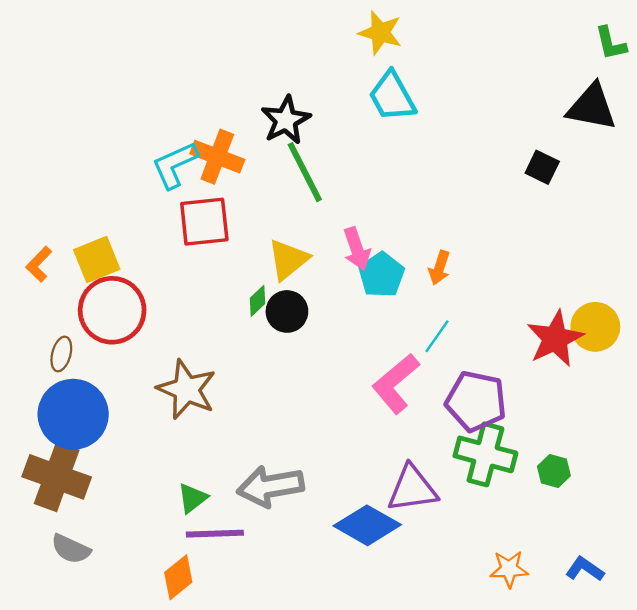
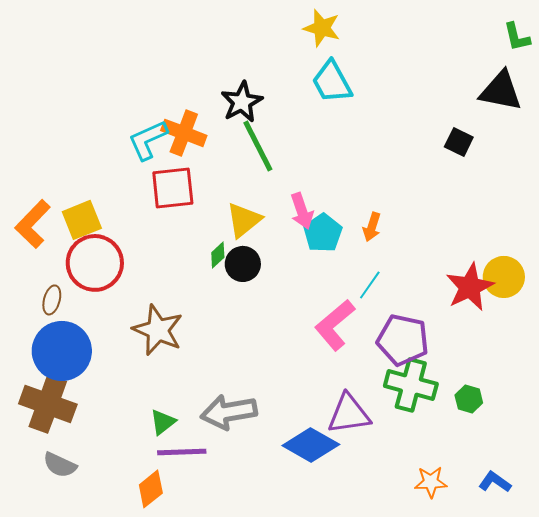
orange L-shape: (39, 264) -> (33, 224), size x1.6

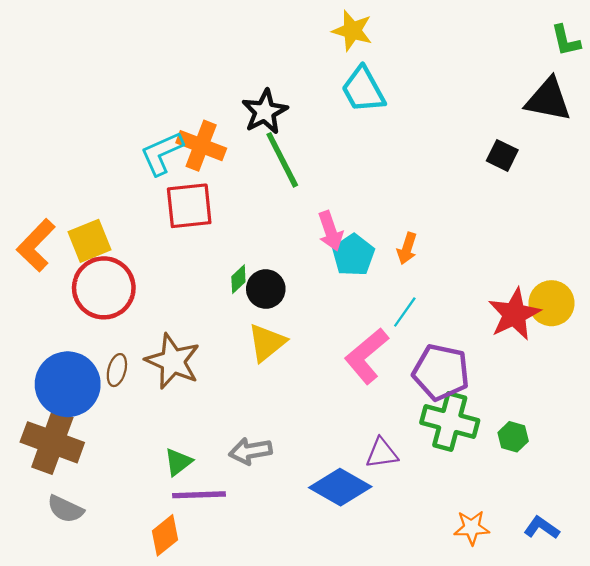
yellow triangle: (244, 220) -> (267, 343), moved
brown ellipse: (52, 300) -> (117, 370), moved
gray arrow: (229, 412) -> (250, 451), size x0.7
purple triangle: (349, 414) -> (382, 453), size x0.7

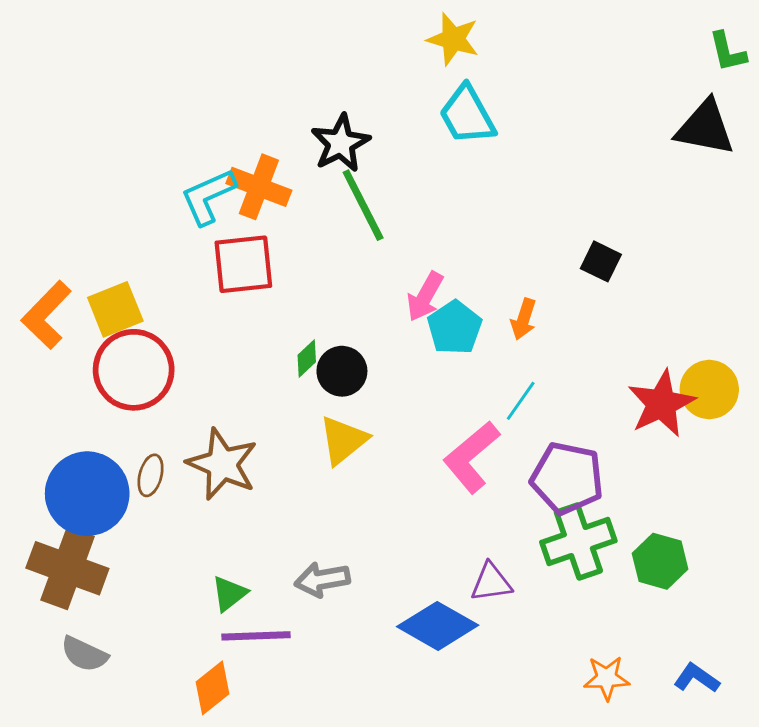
black square: (502, 155) -> (601, 261), moved
pink arrow: (330, 231) -> (425, 297), turned 48
green cross: (450, 421) -> (578, 542), turned -34
green hexagon: (513, 437) -> (660, 561), size x1.4

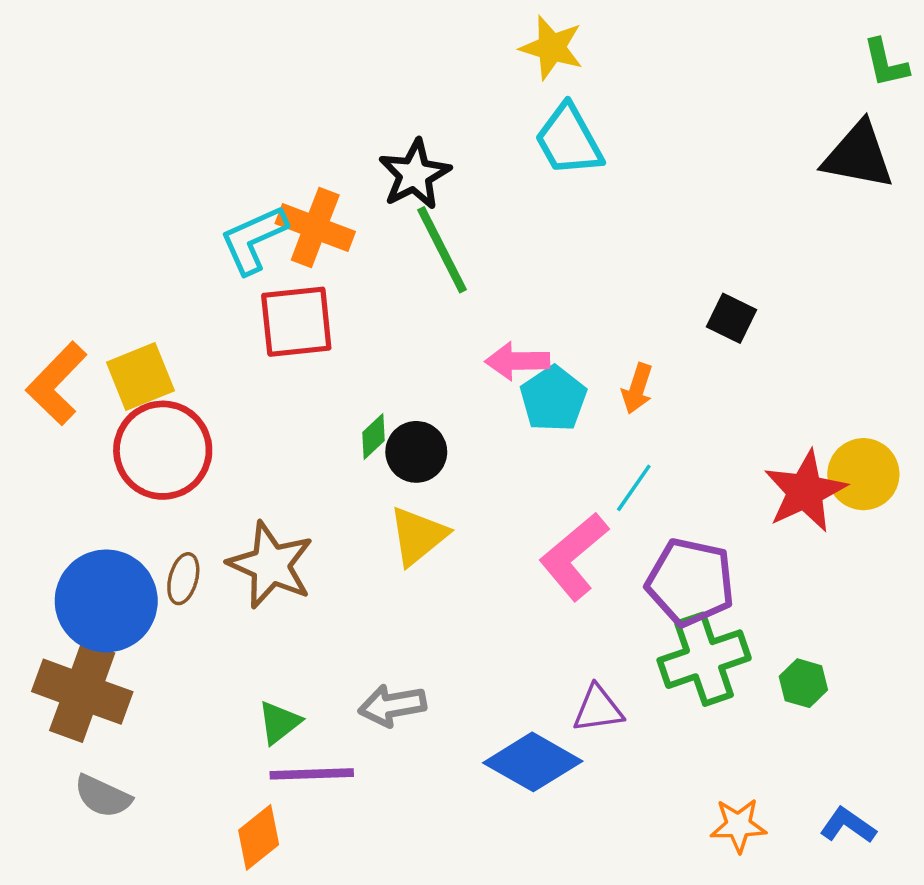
pink arrow: (425, 297) -> (517, 361), turned 60
green hexagon: (660, 561) -> (803, 683), size x0.7

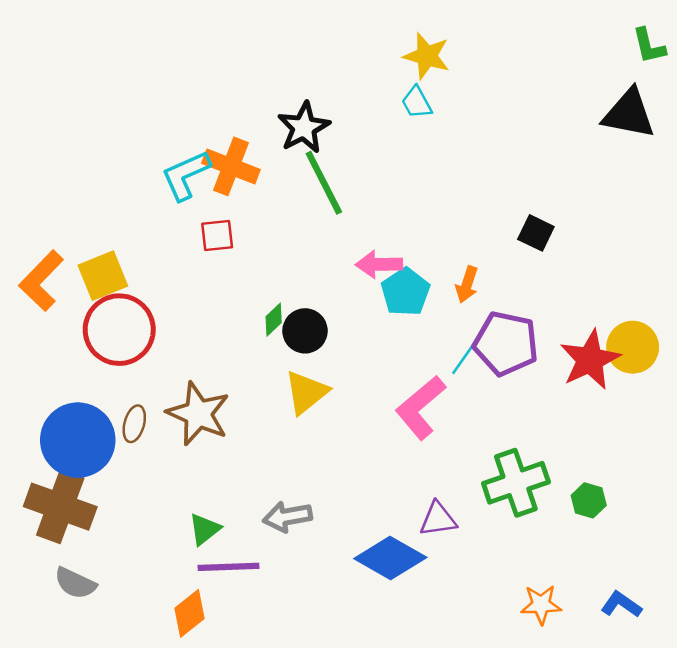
yellow star: (552, 48) -> (427, 56), moved
cyan trapezoid: (569, 140) -> (417, 102), size x0.6
red square: (296, 322) -> (217, 235), size x0.6
purple pentagon: (690, 582) -> (506, 343), moved

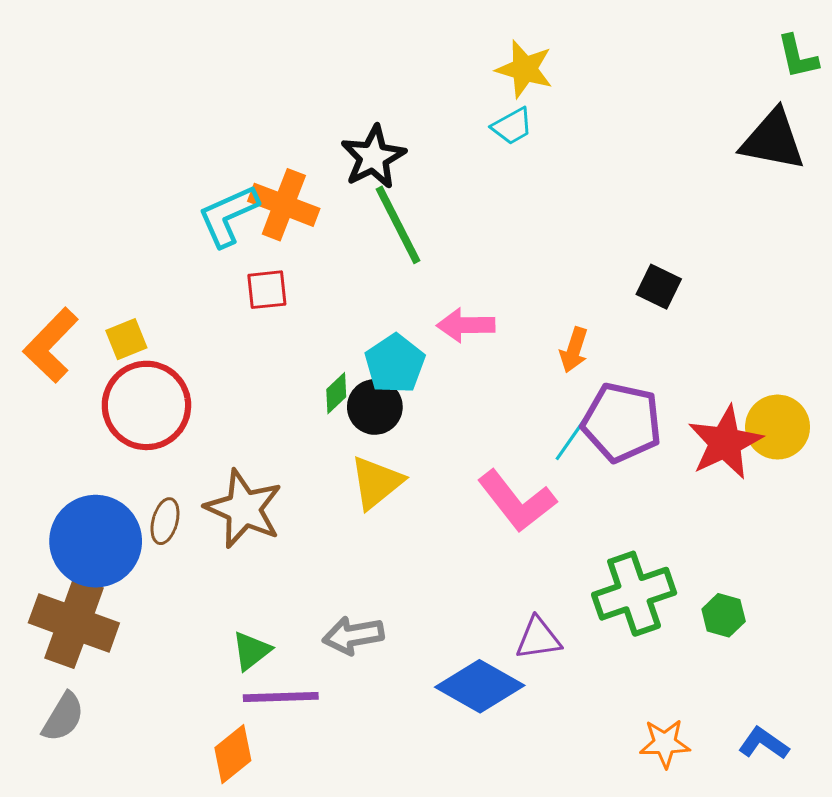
cyan trapezoid: (417, 102) -> (512, 126), turned -90
yellow square: (103, 276) -> (126, 339), size x0.7
cyan pentagon: (405, 292) -> (395, 364), moved
pink L-shape: (420, 407) -> (517, 501), turned -88
gray semicircle: (75, 583) -> (63, 717), moved, turned -84

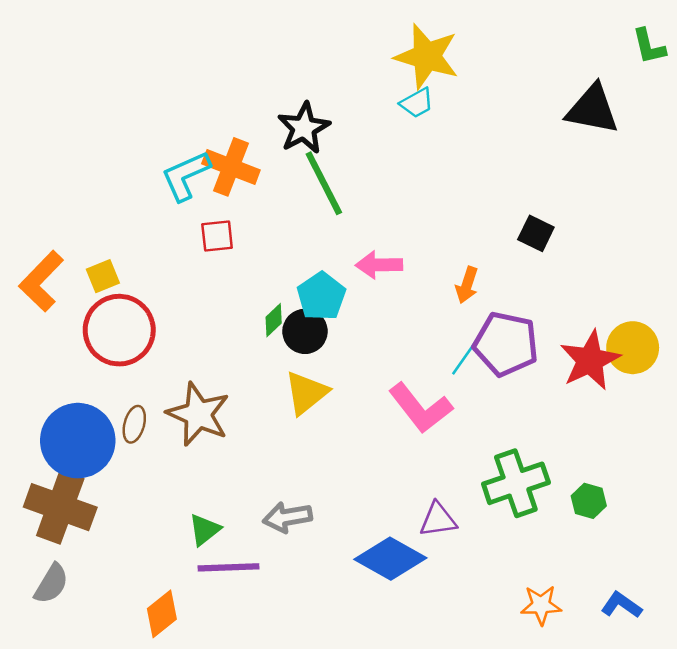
yellow star: (524, 69) -> (427, 56), size x1.4
black triangle: (773, 140) -> (592, 109), moved
orange diamond: (233, 754) -> (162, 614), moved

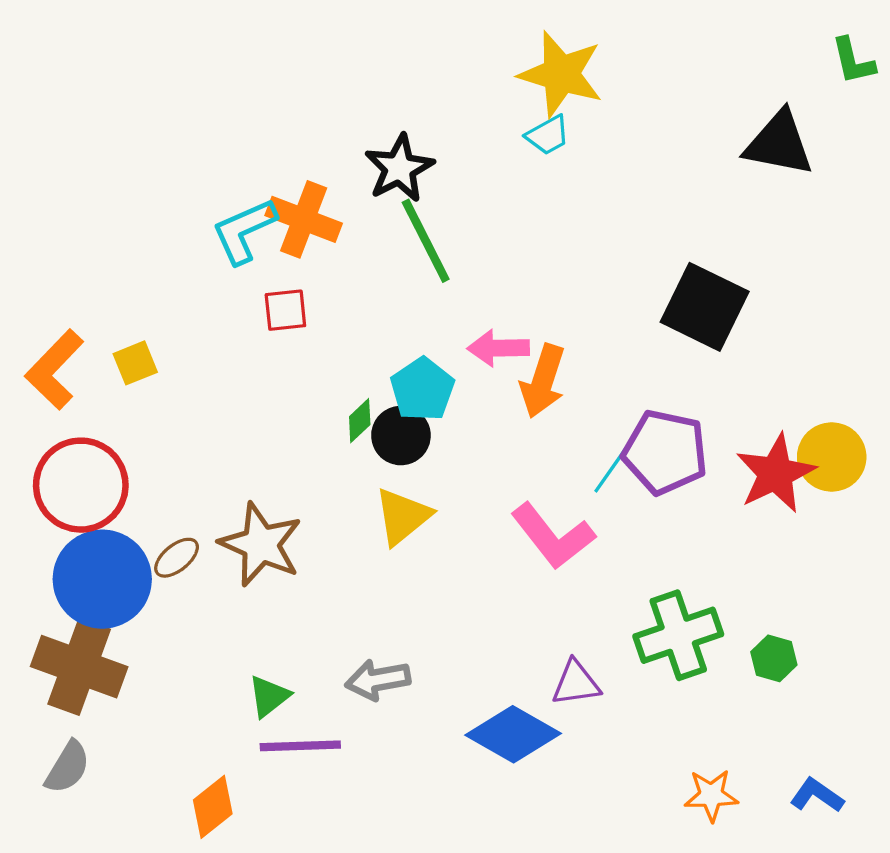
black square: (536, 233) -> (705, 307), size x1.8
orange arrow: (467, 285) -> (543, 381), moved, size x1.5
red circle: (119, 330) -> (81, 485), moved
brown ellipse: (134, 424) -> (177, 558), turned 36

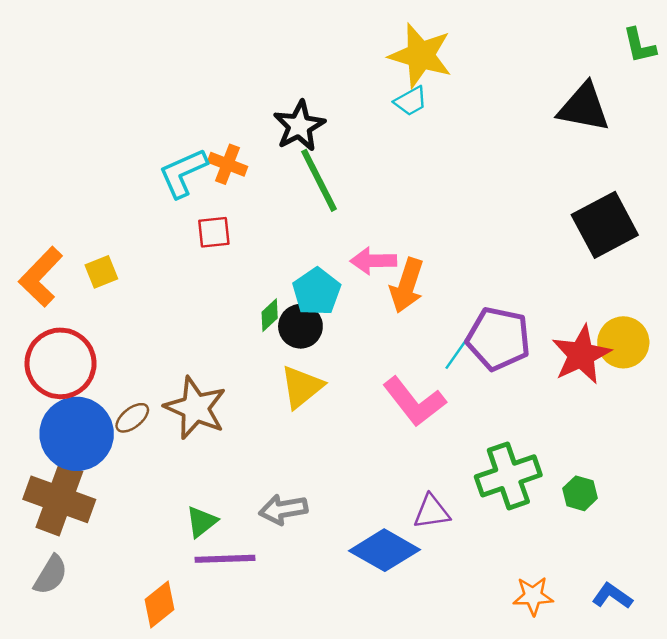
orange cross: (304, 219) -> (228, 164), size x0.7
black square: (705, 307) -> (605, 225), moved, turned 36

